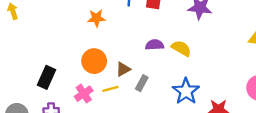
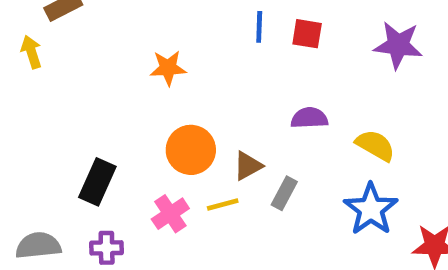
orange star: (96, 18) -> (168, 68), moved
yellow semicircle: (181, 48) -> (375, 145), moved

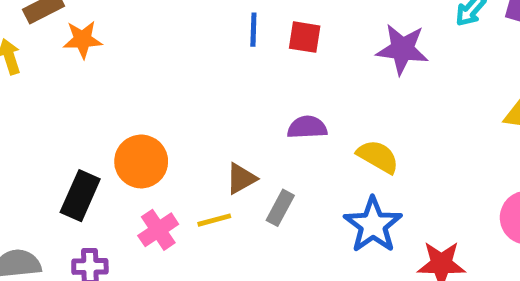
orange star: (168, 68) -> (83, 39), moved
orange circle: (191, 150) -> (141, 161), moved

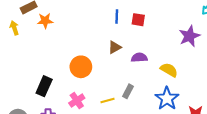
purple star: (402, 49) -> (189, 36), moved, turned -30
orange circle: (141, 161) -> (81, 67), moved
brown triangle: (241, 179) -> (115, 47), moved
yellow line: (214, 220) -> (108, 101), moved

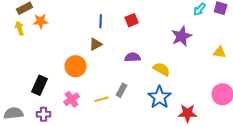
blue line: (117, 17) -> (101, 21), moved
red square: (138, 20) -> (132, 20), turned -32
yellow arrow: (14, 28) -> (20, 28), moved
brown triangle: (115, 47) -> (96, 44), moved

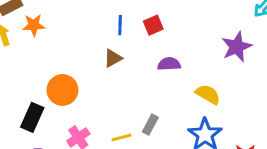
red square: (132, 20) -> (153, 25), moved
purple semicircle: (133, 57) -> (169, 64), moved
orange circle: (76, 66) -> (62, 90), moved

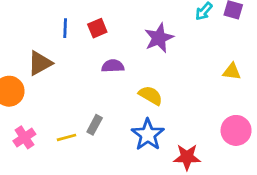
purple star: (237, 47) -> (159, 38), moved
brown triangle: (113, 58) -> (40, 63), moved, size x1.4

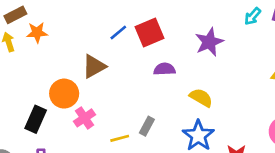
blue line: (65, 28) -> (118, 33), turned 48
red square: (97, 28) -> (150, 33), size x1.5
pink cross: (24, 137) -> (84, 118), moved

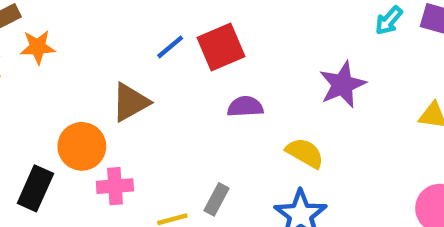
purple star: (209, 42) -> (342, 85), moved
pink cross: (84, 118) -> (115, 186), turned 30

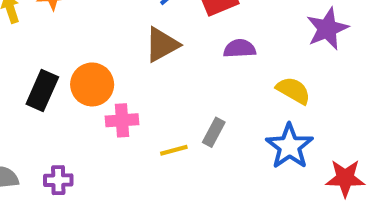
brown triangle: (130, 102) -> (162, 45), moved
black rectangle: (35, 188) -> (42, 90), moved

